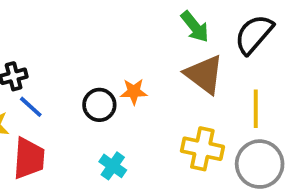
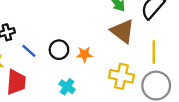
orange star: (134, 92) -> (84, 54), moved
blue line: (31, 107) -> (29, 51), moved

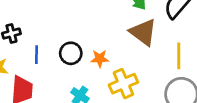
blue line: (29, 51) -> (36, 55), turned 49
yellow cross: (121, 76) -> (123, 84), moved, turned -35

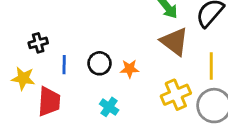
yellow cross: (123, 84) -> (176, 95), moved

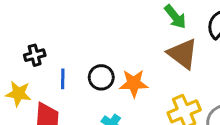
orange star: (129, 69) -> (134, 83), size x1.4

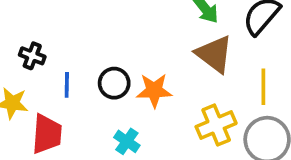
black cross: (35, 55) -> (32, 56), turned 36

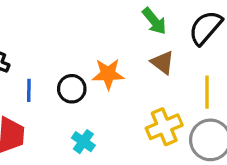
brown triangle: (214, 54) -> (163, 62), size x0.7
orange star: (154, 90) -> (108, 74), moved

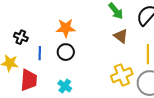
orange star: (108, 74) -> (66, 28), moved
cyan cross: (83, 142) -> (65, 86), moved

